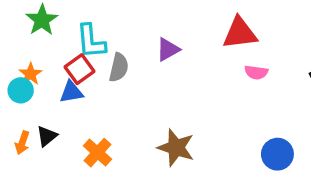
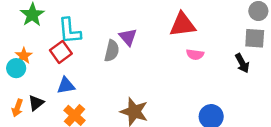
purple triangle: (168, 49) -> (128, 37), turned -42
gray semicircle: (119, 67) -> (112, 51), moved
blue triangle: (71, 92) -> (66, 86), moved

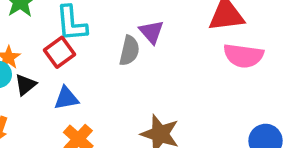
pink semicircle: (195, 54) -> (243, 56), size x1.6
black triangle: (36, 103) -> (25, 85), moved

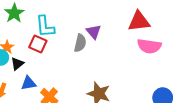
red square: (60, 52) -> (38, 44), turned -30
blue triangle: (66, 98) -> (29, 83), moved

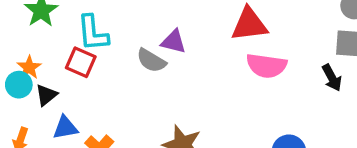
purple triangle: (94, 32) -> (174, 42), turned -35
gray semicircle: (80, 43) -> (151, 61), turned 108

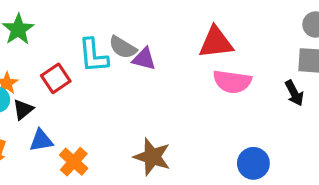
cyan L-shape: (93, 33) -> (93, 56), moved
gray semicircle: (151, 61) -> (123, 47), moved
red square: (81, 62) -> (56, 78), turned 32

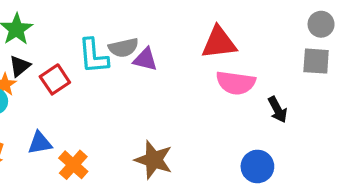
gray semicircle: (123, 47) -> (124, 48), turned -44
black arrow: (294, 93) -> (278, 110), moved
black triangle: (23, 109) -> (20, 66), moved

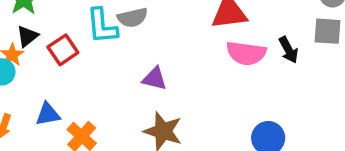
purple triangle: (145, 59) -> (155, 79), moved
black arrow: (278, 110) -> (289, 50), moved

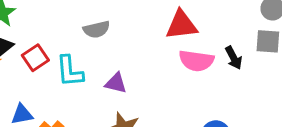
cyan L-shape: (102, 26) -> (70, 71), moved

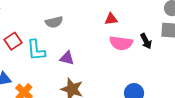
red triangle: (181, 25) -> (111, 19), size x0.6

